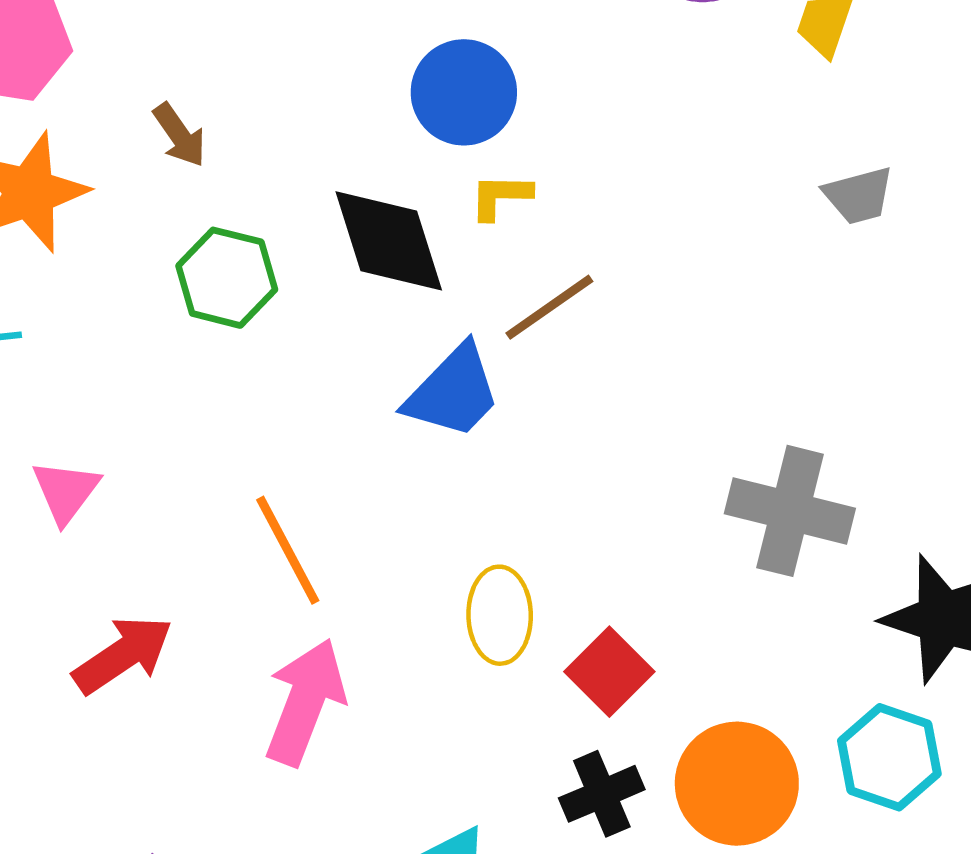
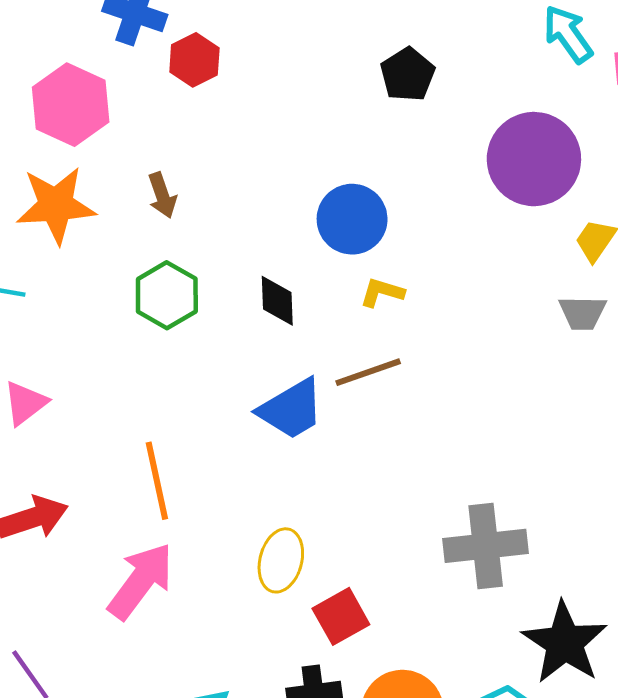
yellow L-shape: (500, 196) -> (382, 292), moved
gray trapezoid: (859, 196) -> (583, 313), moved
black diamond: (389, 241) -> (277, 301), size x0.6
gray cross: (790, 511) -> (486, 546), turned -36

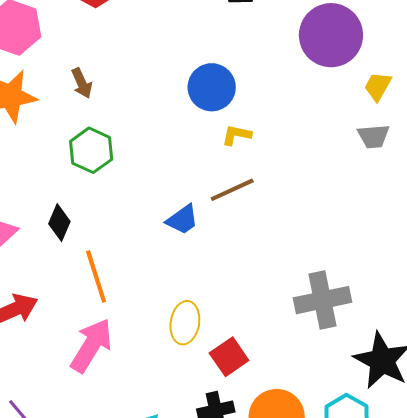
black diamond: (277, 301) -> (59, 223), moved, turned 30
blue trapezoid: (291, 409) -> (182, 220), size x0.7

